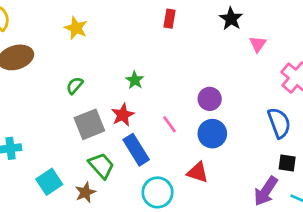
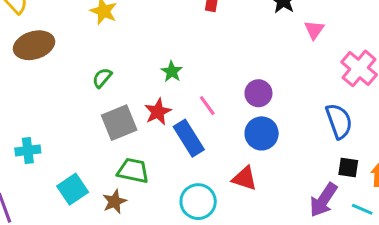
pink line: (170, 124) -> (207, 106), moved
blue rectangle: (136, 150) -> (189, 138), moved
green trapezoid: (101, 166) -> (133, 171), turned -36

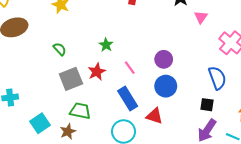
green semicircle: (102, 78) -> (60, 49), turned 96
blue rectangle: (189, 138) -> (128, 98), moved
black square: (348, 168) -> (207, 105), moved

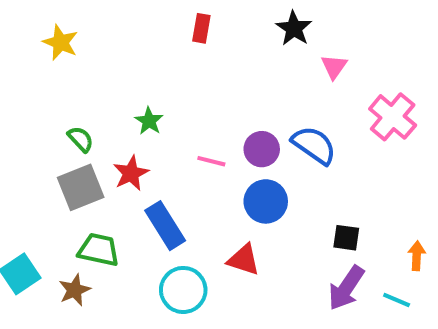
green semicircle: (60, 49) -> (81, 139), moved
pink line: (130, 68) -> (211, 161), moved, turned -40
blue semicircle: (217, 78) -> (314, 145), moved, turned -35
blue rectangle: (128, 98) -> (165, 226), moved

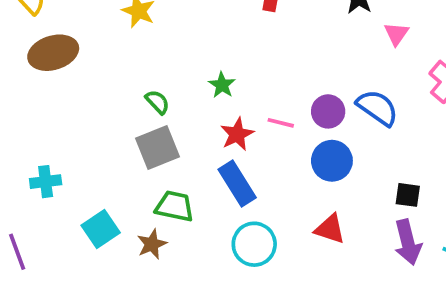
red star: (131, 173) -> (237, 134), moved
red triangle: (244, 260) -> (330, 229), moved
purple arrow: (346, 288) -> (408, 242), turned -48

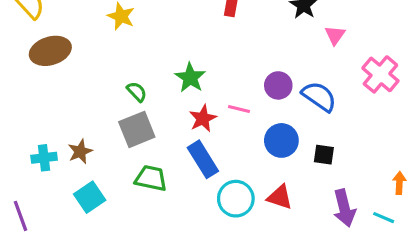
green star: (222, 85) -> (190, 78), size x1.4
purple circle: (328, 111) -> (278, 85), moved
black square: (408, 195) -> (324, 155), moved
brown star: (152, 244) -> (80, 151), moved
cyan circle: (254, 244) -> (236, 199), moved

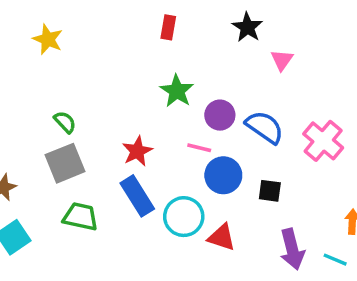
pink cross: (380, 74) -> (323, 141), moved
green star: (190, 78) -> (177, 91), moved
pink line: (239, 109) -> (199, 148), moved
cyan circle: (236, 199) -> (184, 217), moved

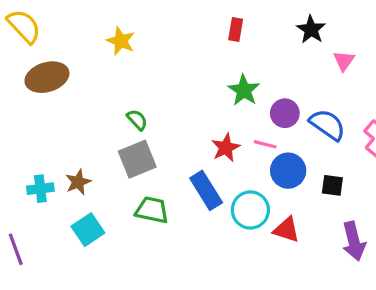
red star: (137, 151) -> (226, 148), moved

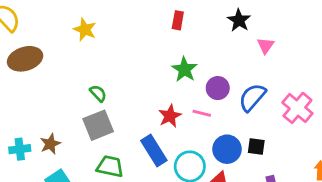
blue semicircle: (327, 125) -> (252, 97), turned -84
blue circle: (288, 171) -> (227, 149), moved

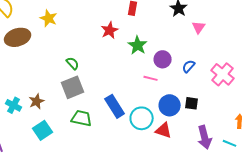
yellow star: (85, 30) -> (49, 18), moved
blue semicircle: (252, 97) -> (189, 66), size x0.6
red star: (170, 116) -> (110, 30), moved
cyan cross: (20, 149) -> (14, 105), turned 35

